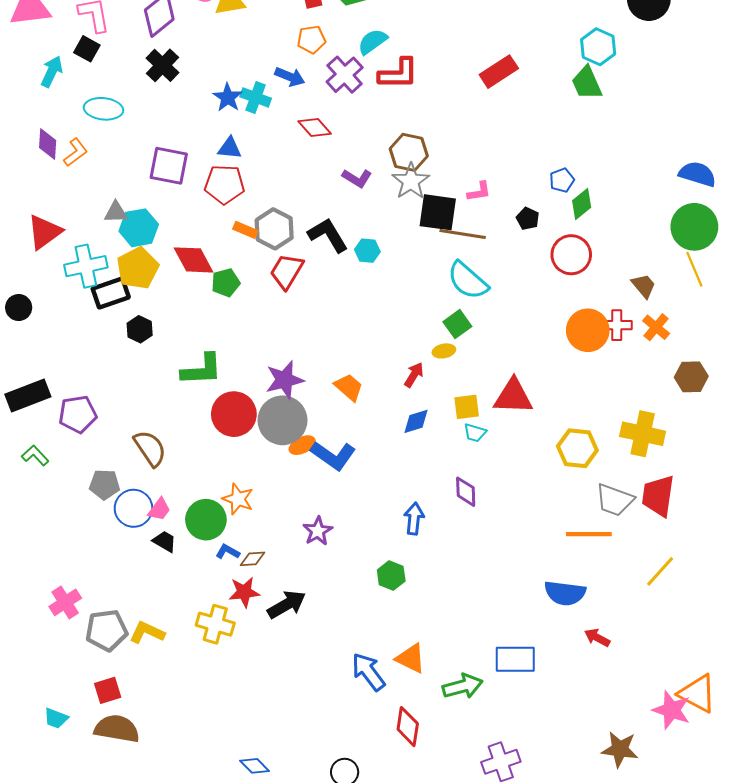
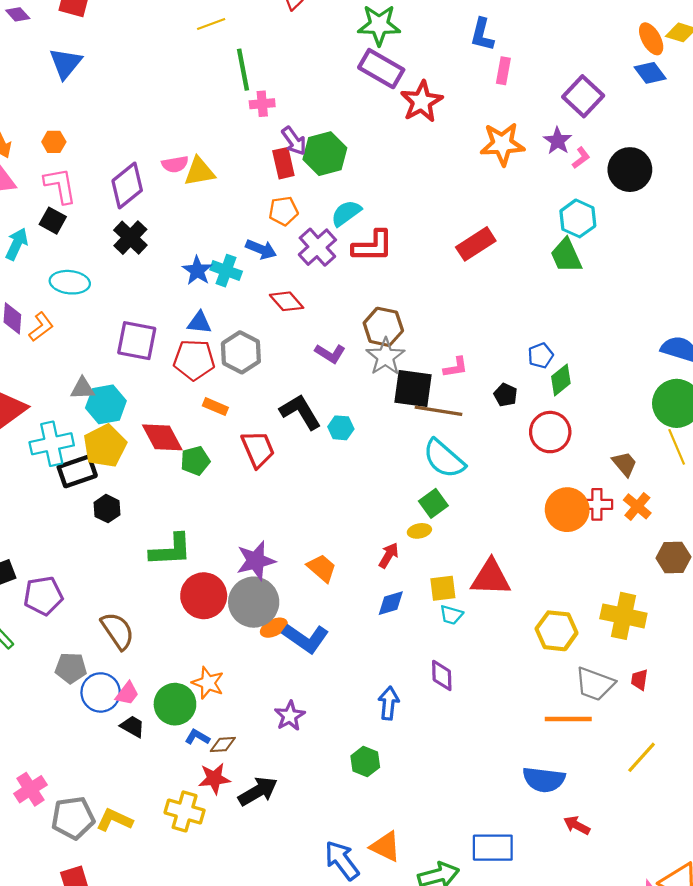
gray hexagon: (274, 229) -> (241, 352), moved
red trapezoid: (287, 271) -> (258, 449), turned 126
red trapezoid: (658, 496) -> (639, 680), size x0.5

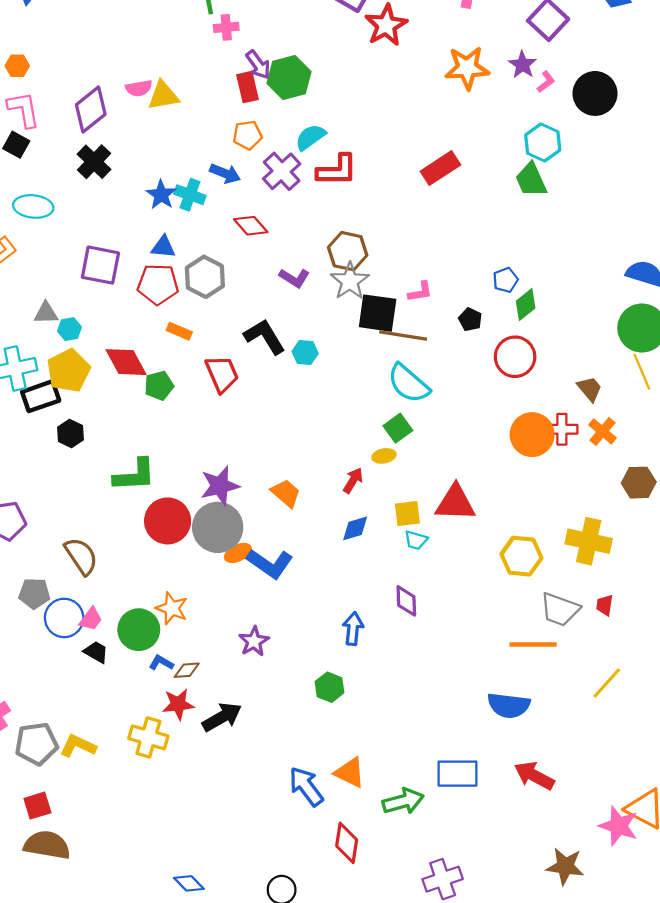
cyan hexagon: (106, 404) -> (69, 329), size x0.6
red arrow: (577, 825) -> (534, 776), moved, size x1.5

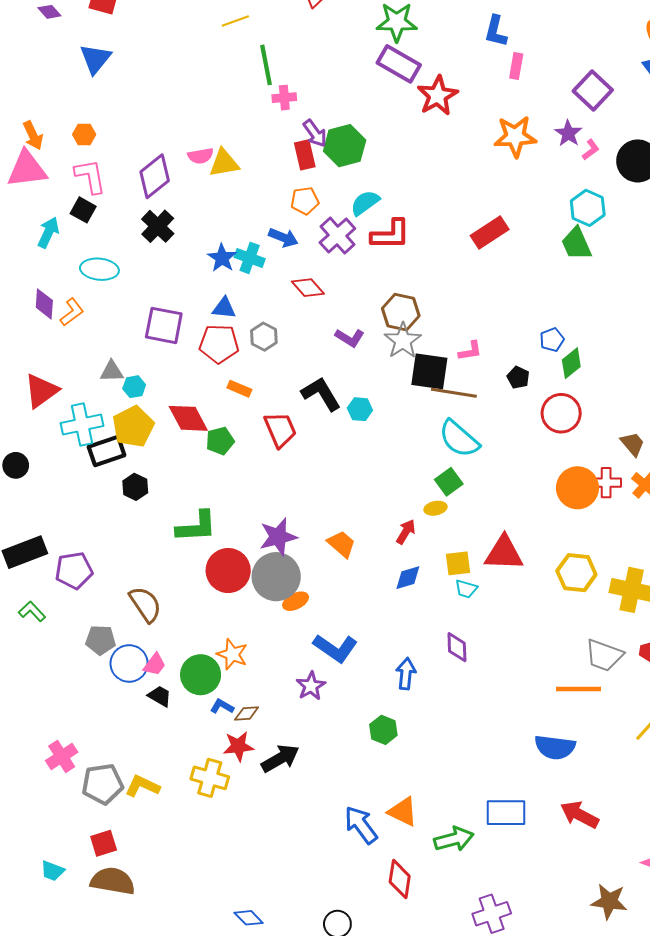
gray hexagon: (205, 277) -> (264, 337), size x0.7
yellow hexagon: (521, 556) -> (576, 573), moved
blue L-shape: (270, 564) -> (335, 648), moved

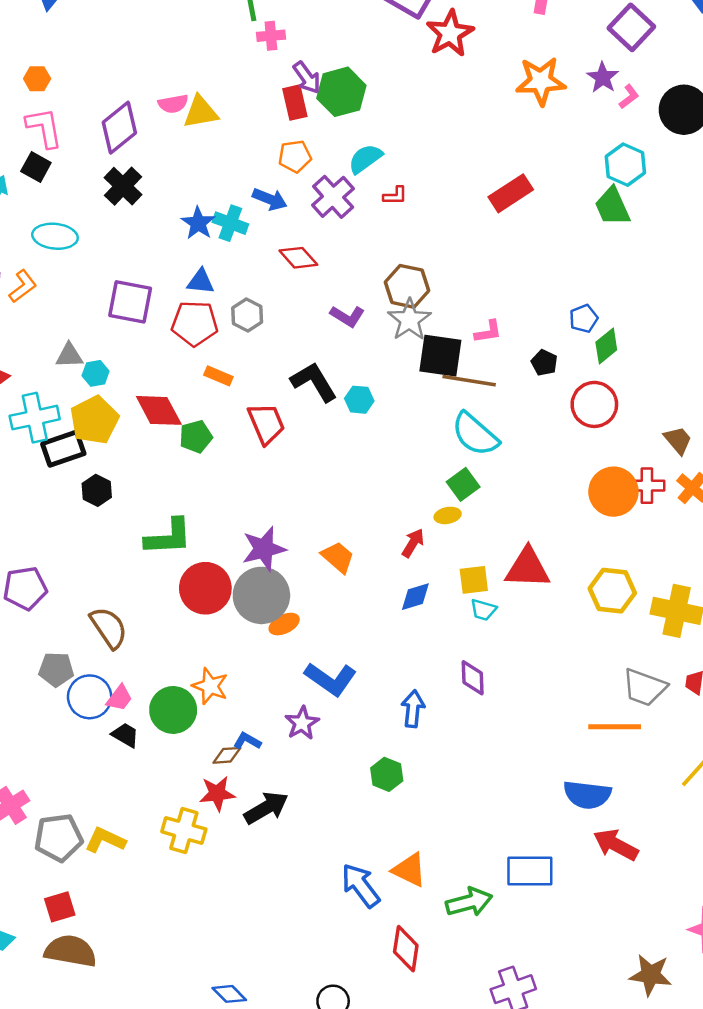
red L-shape: (391, 234) -> (395, 196), size x0.5
blue L-shape: (222, 706) -> (247, 741), moved
red arrow: (580, 815) -> (616, 845), moved

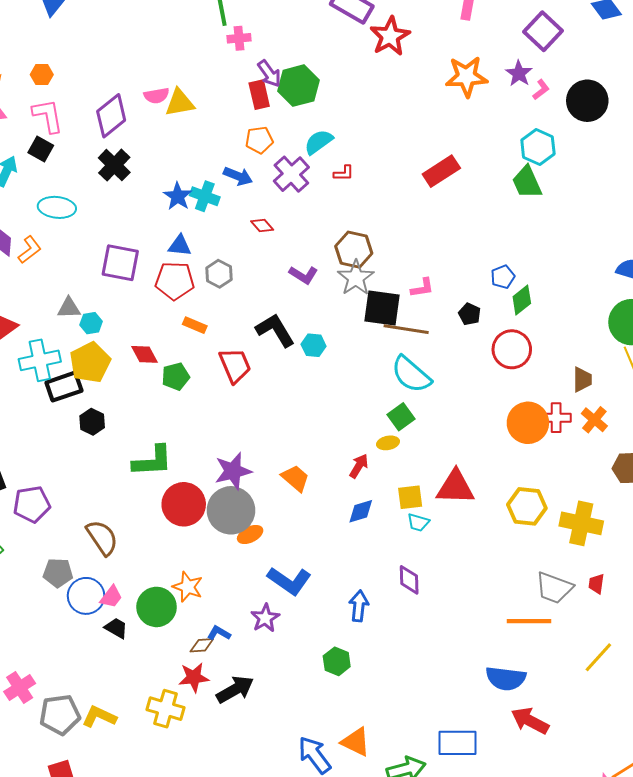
red diamond: (298, 258) -> (262, 225), size x0.7
red diamond: (159, 410) -> (144, 354), size x0.7
brown trapezoid: (678, 440) -> (582, 379), turned 40

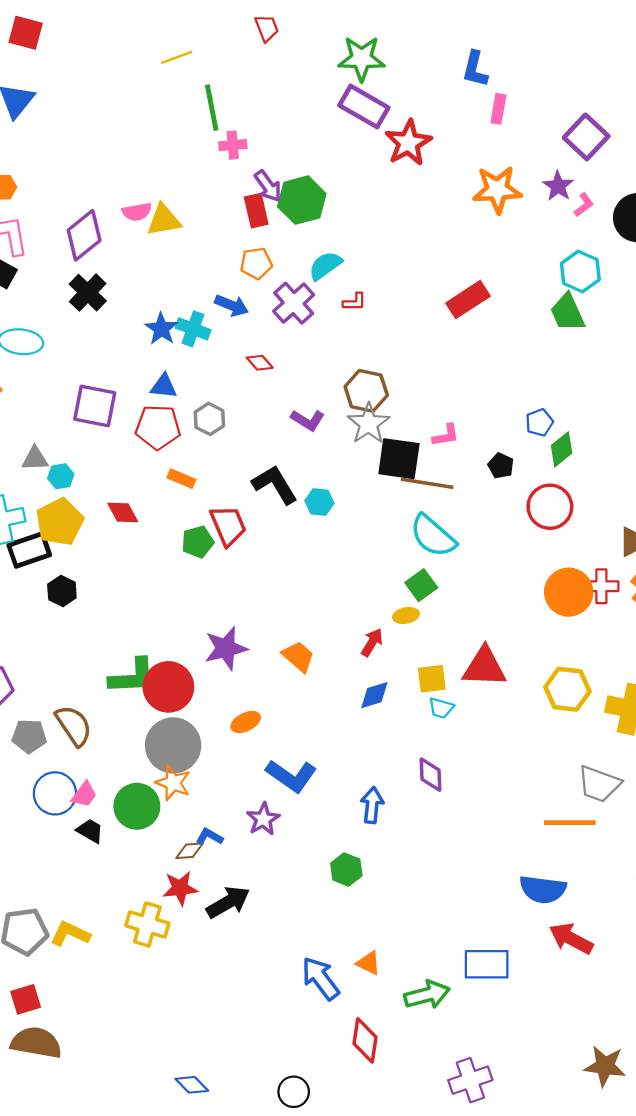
green pentagon: (176, 376) -> (198, 542), moved
green L-shape: (152, 461) -> (132, 676), moved
gray circle: (231, 510) -> (173, 745), moved
gray pentagon: (58, 573) -> (29, 736), moved
orange triangle: (356, 742) -> (369, 963), size x0.7

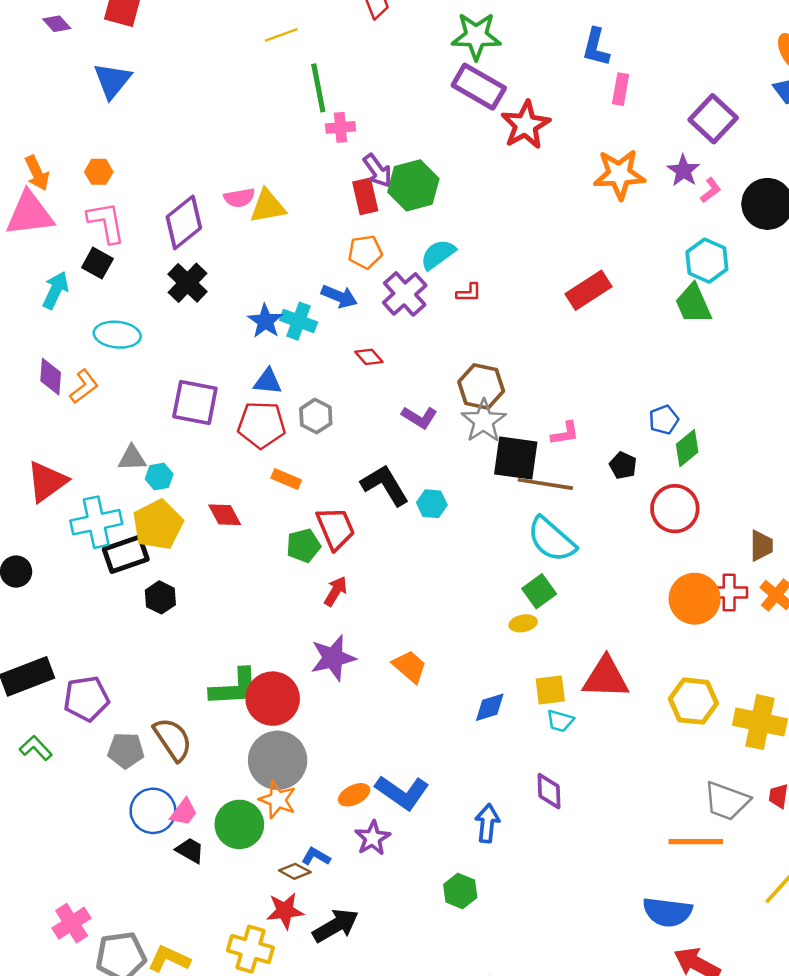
red arrow: (372, 642) -> (336, 591), moved
orange ellipse: (246, 722) -> (354, 795), moved
brown diamond: (189, 851) -> (295, 871), turned 32

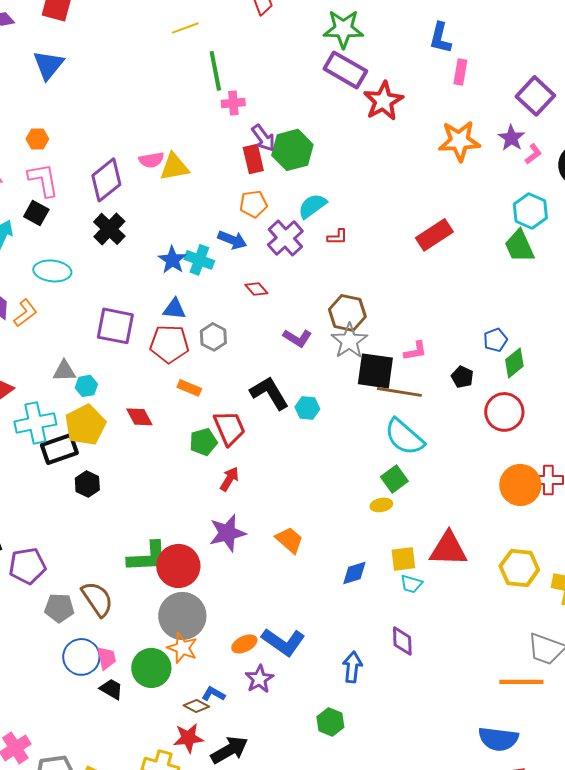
pink trapezoid: (184, 812) -> (106, 658), turned -50

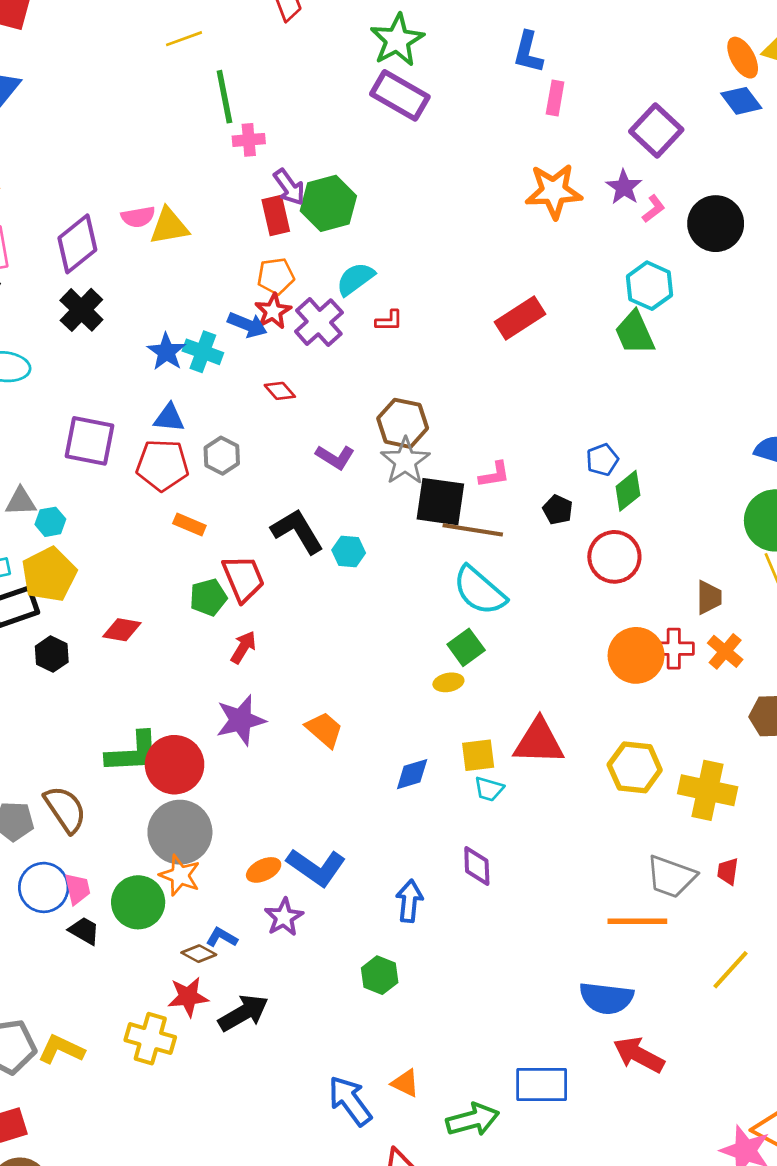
green star: (343, 29) -> (397, 40), turned -30
red star: (383, 101) -> (273, 311), moved, size x0.7
red diamond: (139, 417) -> (122, 630), moved, turned -52

